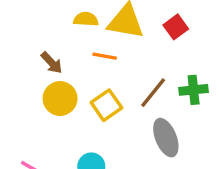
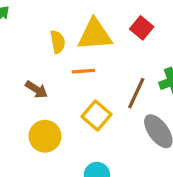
yellow semicircle: (86, 19) -> (58, 42), turned 90
yellow circle: (60, 99) -> (45, 136), moved

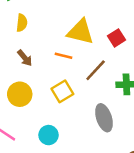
yellow semicircle: (58, 42) -> (22, 23), moved
brown line: (136, 93) -> (96, 70), moved

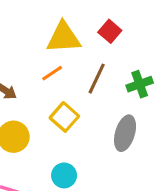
orange line: (63, 56) -> (52, 73), turned -30
gray ellipse: (104, 118) -> (125, 133), turned 52

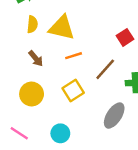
yellow triangle: (64, 37) -> (62, 28), moved

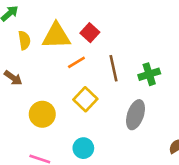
red square: (125, 37) -> (90, 33), moved
brown arrow: (36, 59) -> (13, 78), moved
brown line: (105, 69) -> (113, 68), turned -40

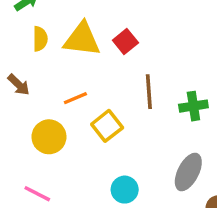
orange line: (76, 62) -> (75, 98), moved
gray ellipse: (136, 115) -> (188, 172), moved
cyan circle: (83, 148) -> (125, 190), moved

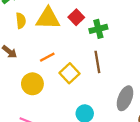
brown line: (149, 92) -> (97, 62), moved
green cross: (193, 106) -> (98, 29), moved

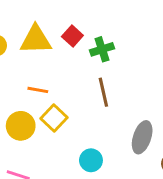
orange line: (47, 57) -> (38, 90), turned 42
yellow square: (69, 73) -> (54, 118), moved

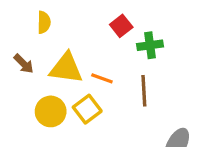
yellow triangle: (36, 40) -> (66, 68), moved
orange line: (38, 90) -> (102, 78), moved

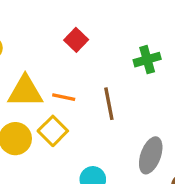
green cross: (150, 45) -> (147, 60), moved

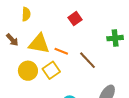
brown line: (109, 104) -> (87, 60), turned -42

